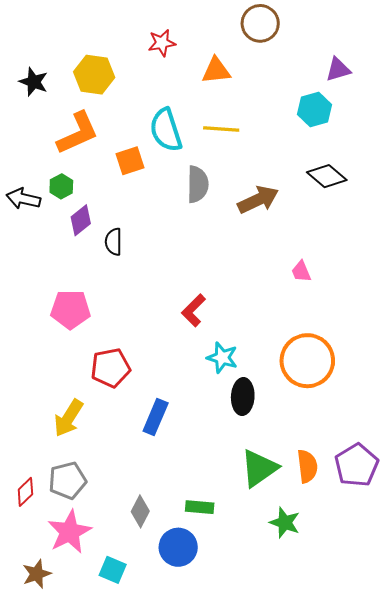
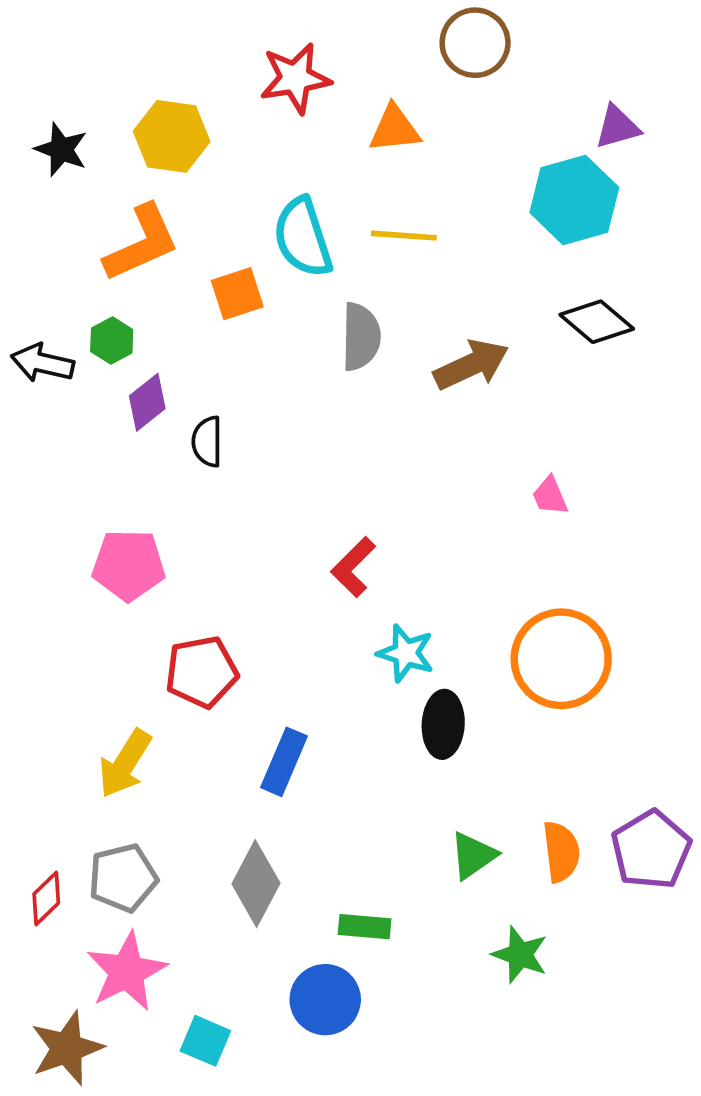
red star: (162, 43) -> (295, 78), size x1.4
cyan hexagon: (314, 109) -> (574, 200), size x1.4
green triangle: (259, 468) -> (473, 855), size x0.7
gray diamond: (140, 511) -> (256, 883), moved, size x1.4
brown star: (37, 574) -> (67, 1048), size x1.4

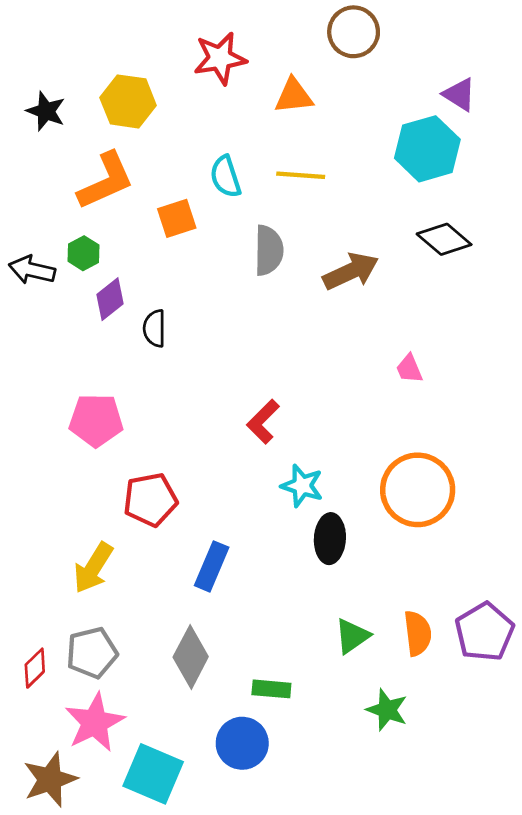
purple triangle: (617, 127) -> (459, 94), turned 48
cyan semicircle: (303, 237) -> (225, 177), size x0.7
cyan square: (205, 1041) -> (153, 774), size x1.6

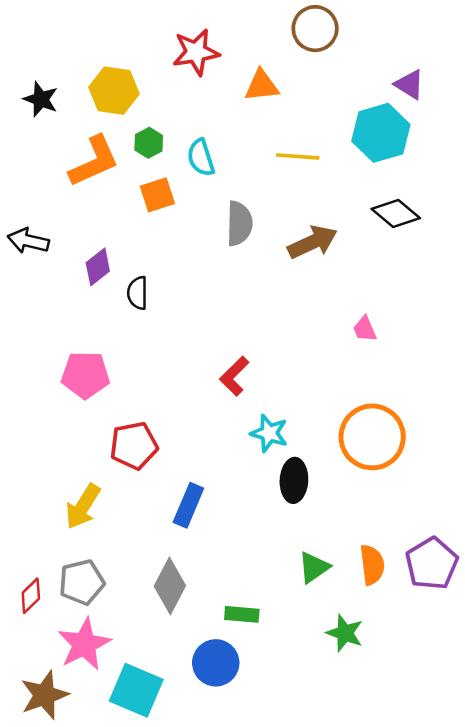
yellow line: (301, 175) -> (298, 156), moved
green hexagon: (83, 253) -> (149, 143), moved

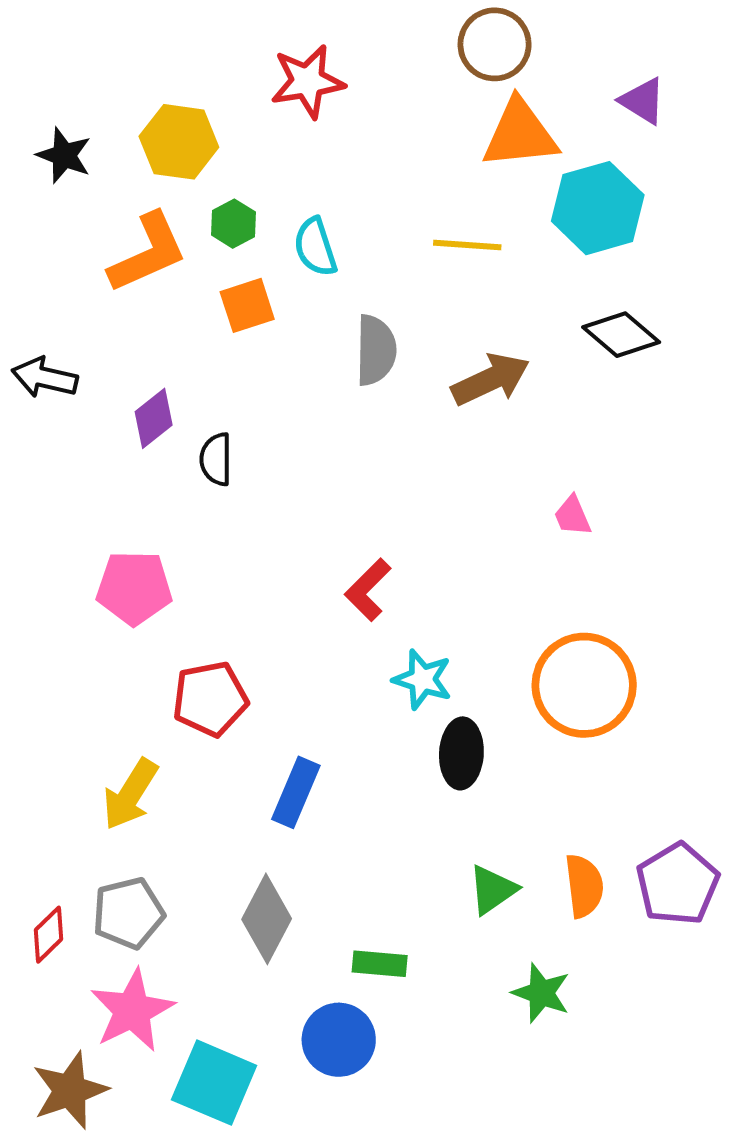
purple triangle: (409, 84) -> (643, 101), moved
orange triangle: (262, 86) -> (520, 134), moved, size x1.4

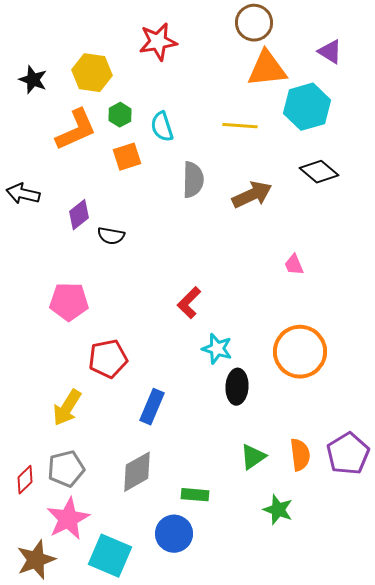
black semicircle: (216, 459) -> (111, 236), turned -80
gray diamond: (267, 919) -> (137, 472), turned 33

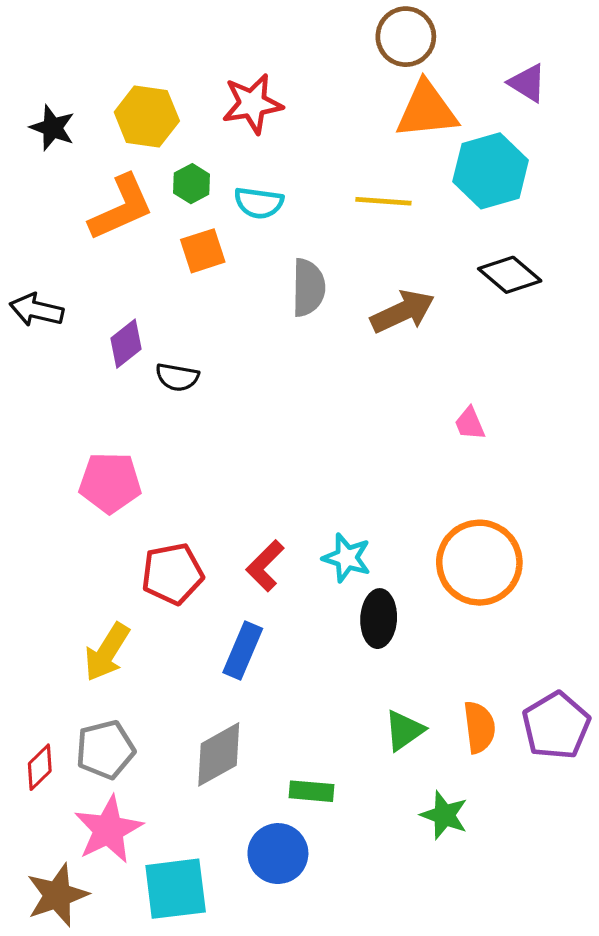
red star: (158, 42) -> (252, 104), moved
cyan semicircle: (162, 127) -> (259, 203), turned -64
red L-shape: (189, 303) -> (265, 566), moved
cyan square: (110, 556) -> (176, 889), turned -30

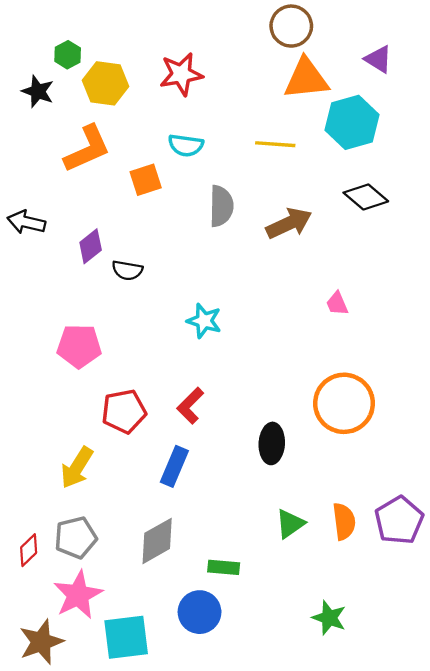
green hexagon: (192, 184) -> (68, 55), moved
cyan star: (347, 558) -> (204, 321), moved
green star: (444, 815) -> (329, 618), moved

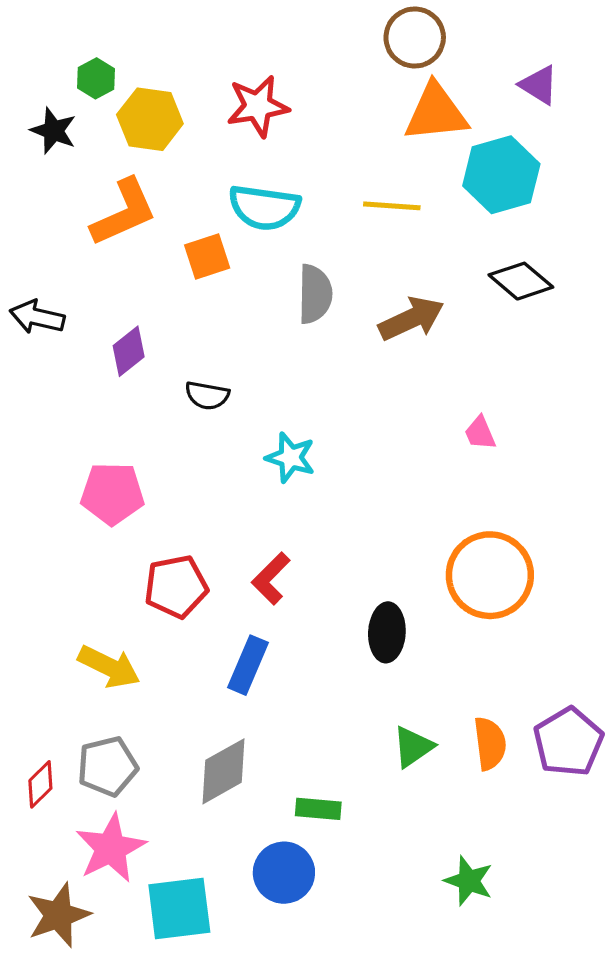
cyan semicircle: (186, 145) -> (264, 207), size x1.4
black semicircle: (127, 270) -> (207, 395), moved
yellow arrow: (77, 468) -> (109, 667), turned -96

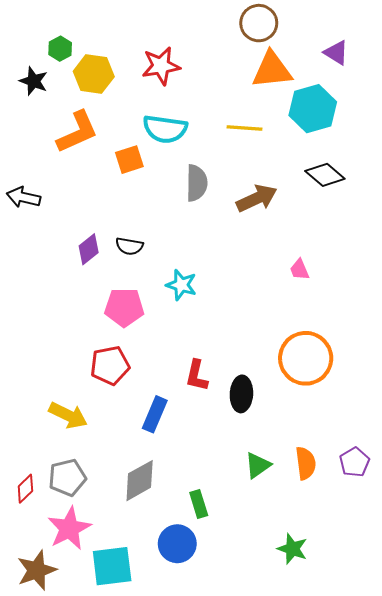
purple diamond: (129, 351) -> (89, 249), moved
pink pentagon: (112, 493) -> (124, 307), moved
red L-shape: (271, 578) -> (197, 376), moved, turned -32
purple pentagon: (568, 742) -> (355, 462), size x0.7
green rectangle: (318, 809) -> (199, 504), turned 68

